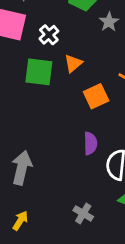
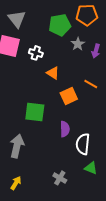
white cross: (49, 35) -> (36, 53), turned -32
orange triangle: (73, 63) -> (53, 73), turned -48
green square: (39, 72) -> (35, 112), moved

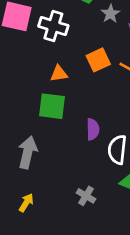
white cross: (36, 53) -> (53, 26), size x1.5
orange triangle: (53, 73) -> (59, 74), moved, turned -40
orange square: (69, 96) -> (98, 60), moved

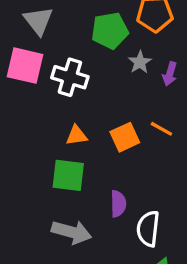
orange square: (98, 60) -> (125, 137), moved
gray arrow: (28, 152) -> (72, 232), moved, turned 92

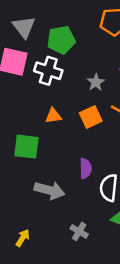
green pentagon: (110, 31) -> (61, 40), moved
gray star: (140, 62) -> (96, 82), moved
green square: (68, 175) -> (26, 147), moved

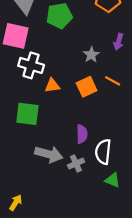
white cross: (48, 71) -> (31, 65), moved
gray cross: (79, 231) -> (76, 164), moved, turned 35
yellow arrow: (23, 238) -> (16, 203), moved

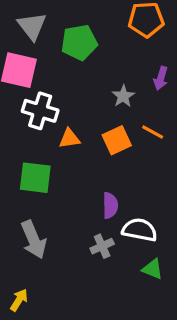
white semicircle: (103, 152) -> (140, 230), turned 95
gray arrow: (49, 154) -> (34, 240), moved, turned 52

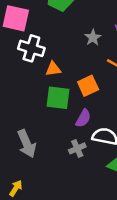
orange square: (117, 140) -> (88, 86), moved
green square: (35, 178) -> (58, 98), moved
purple semicircle: (110, 205) -> (83, 118), turned 30

